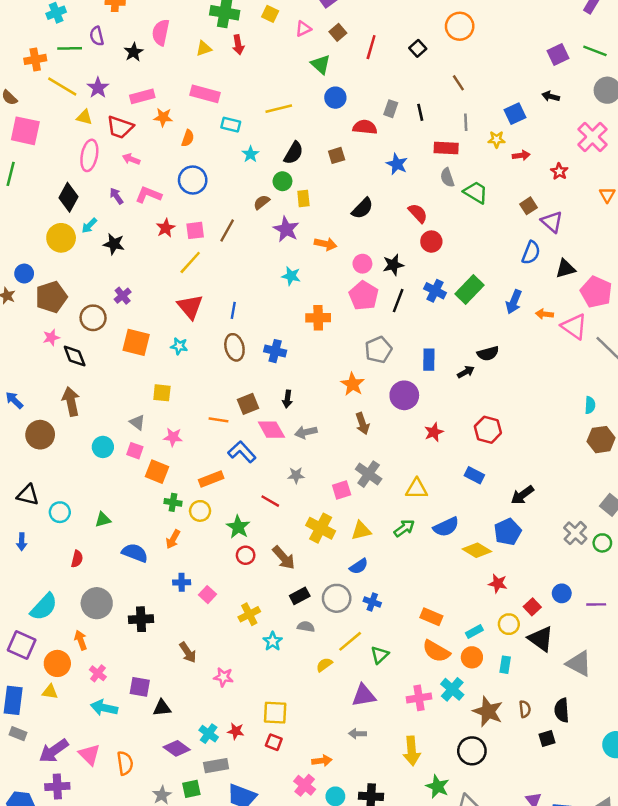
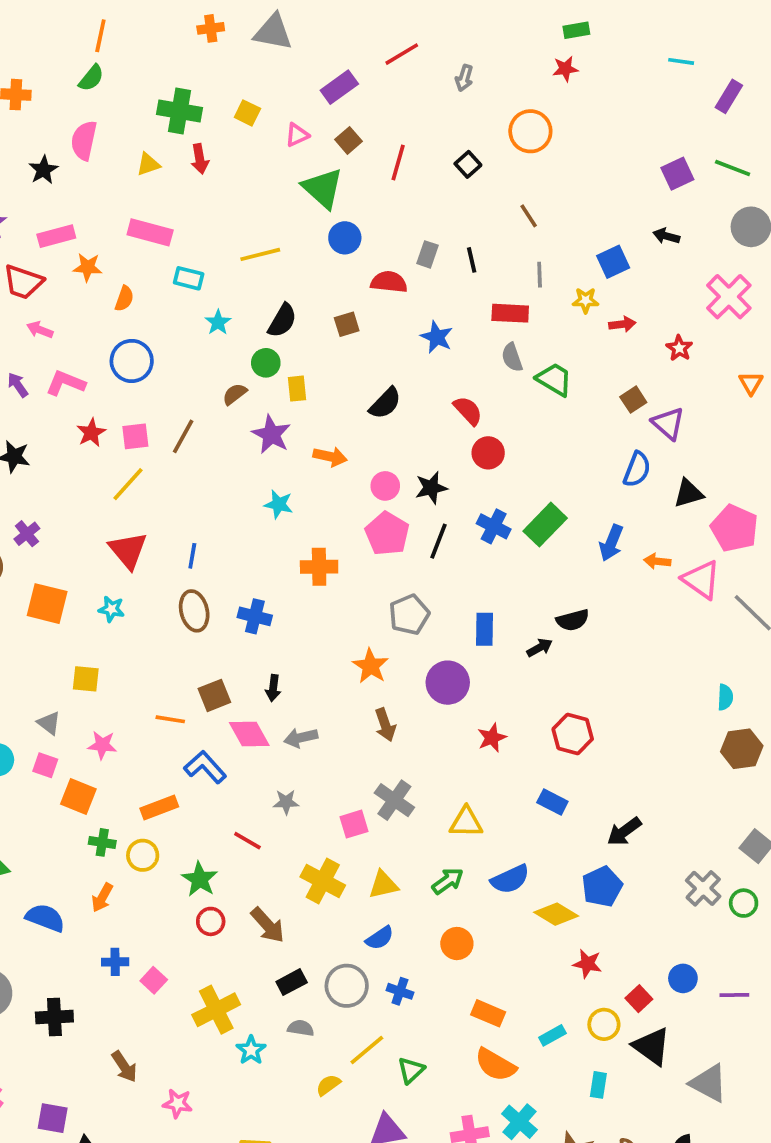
green triangle: (321, 64) -> (323, 188), size x1.4
yellow cross: (249, 614) -> (216, 1010), size x1.4
orange circle: (472, 657) -> (457, 944), moved

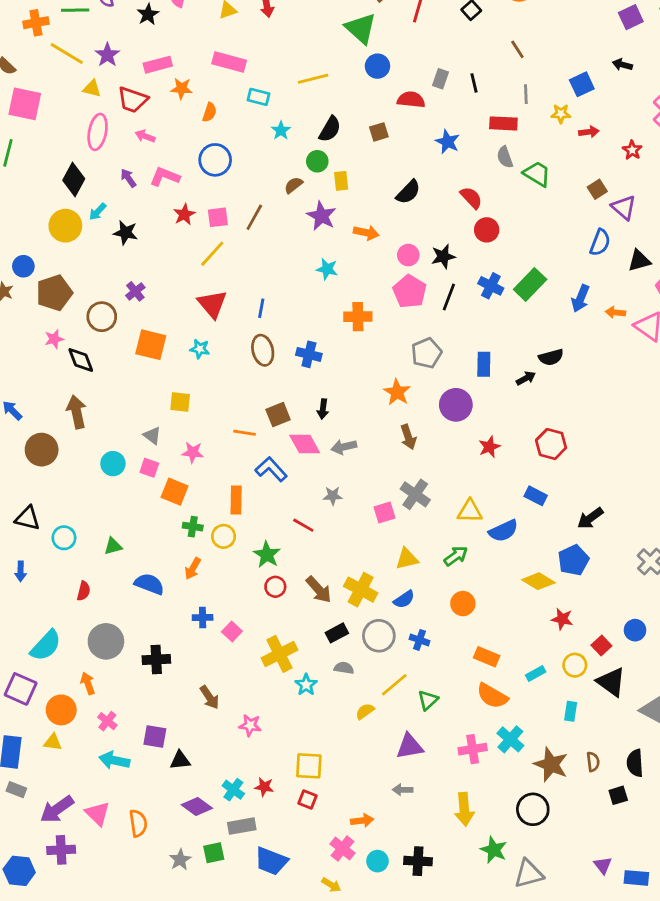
orange rectangle: (159, 808) -> (236, 500), turned -68
blue semicircle: (510, 879) -> (503, 531), moved
yellow cross: (323, 881) -> (361, 590), moved

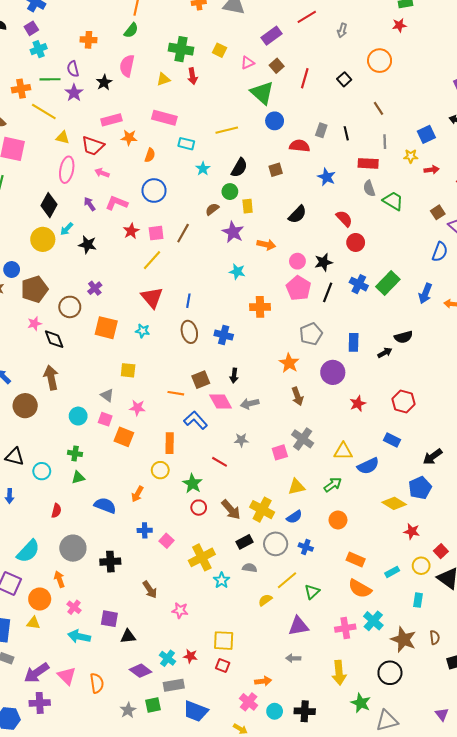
purple star: (107, 55) -> (74, 93), moved
green cross: (193, 527) -> (75, 453), moved

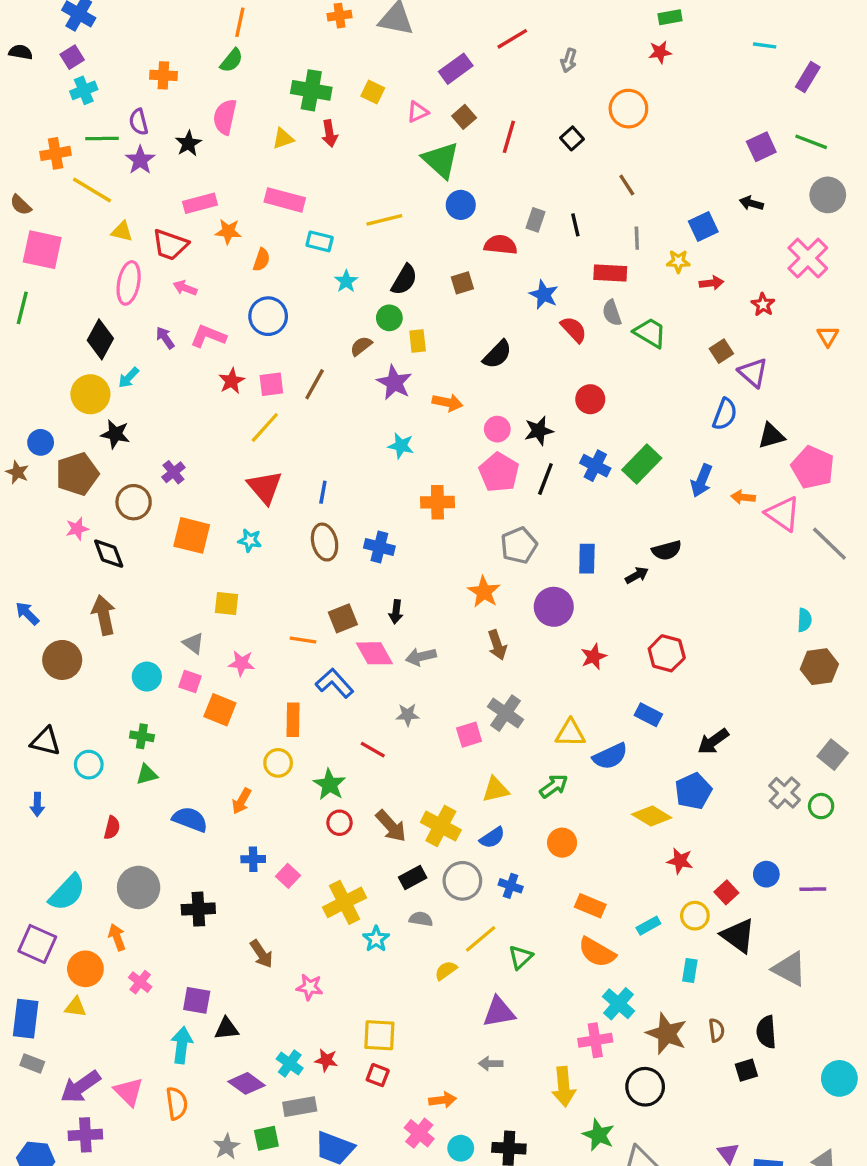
red semicircle: (344, 219) -> (574, 329), moved
black star: (87, 245) -> (115, 434), moved
pink cross: (345, 628) -> (595, 1040), moved
cyan arrow: (79, 636) -> (182, 1045), moved, turned 85

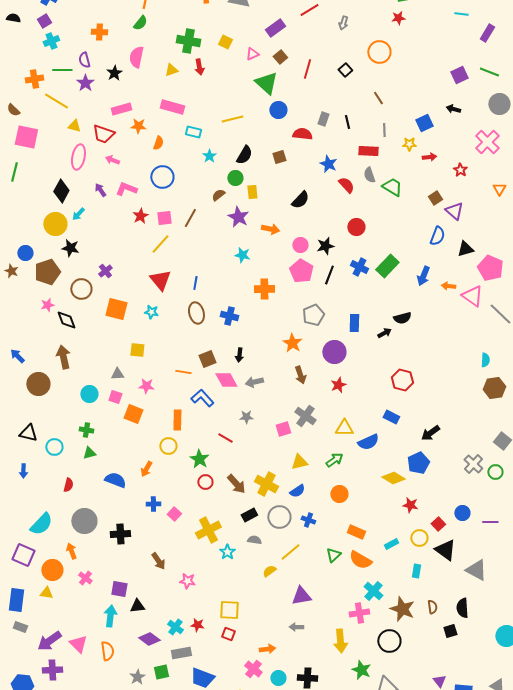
gray triangle: (193, 643) -> (117, 374), turned -40
red star: (594, 657) -> (338, 385), moved
green triangle: (521, 957) -> (333, 555), moved

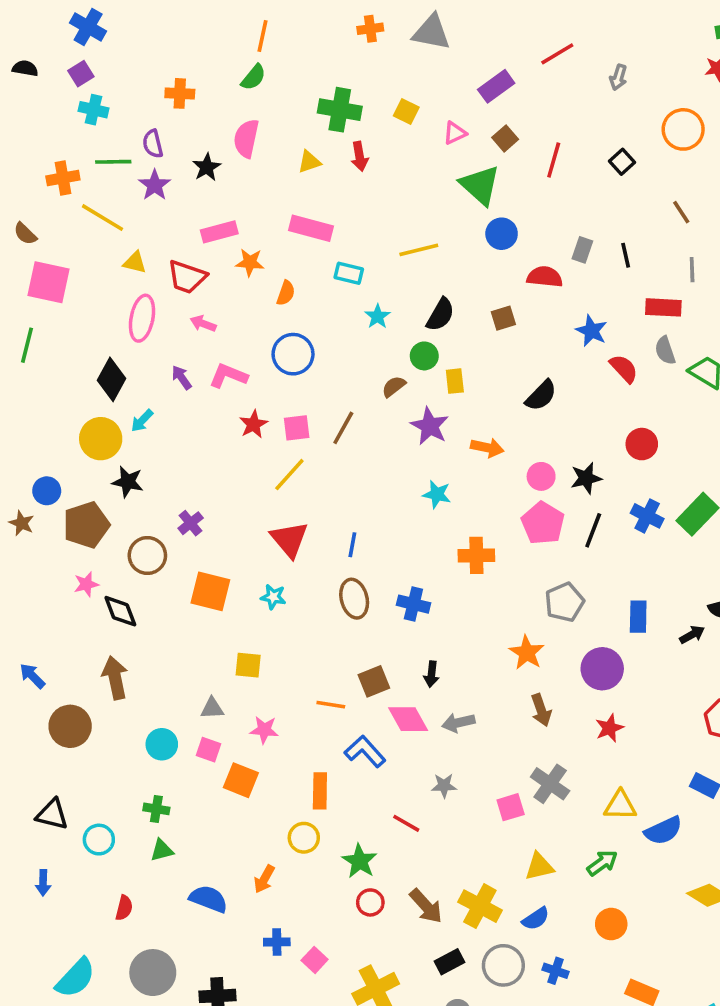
cyan cross: (51, 41) -> (93, 110), turned 35

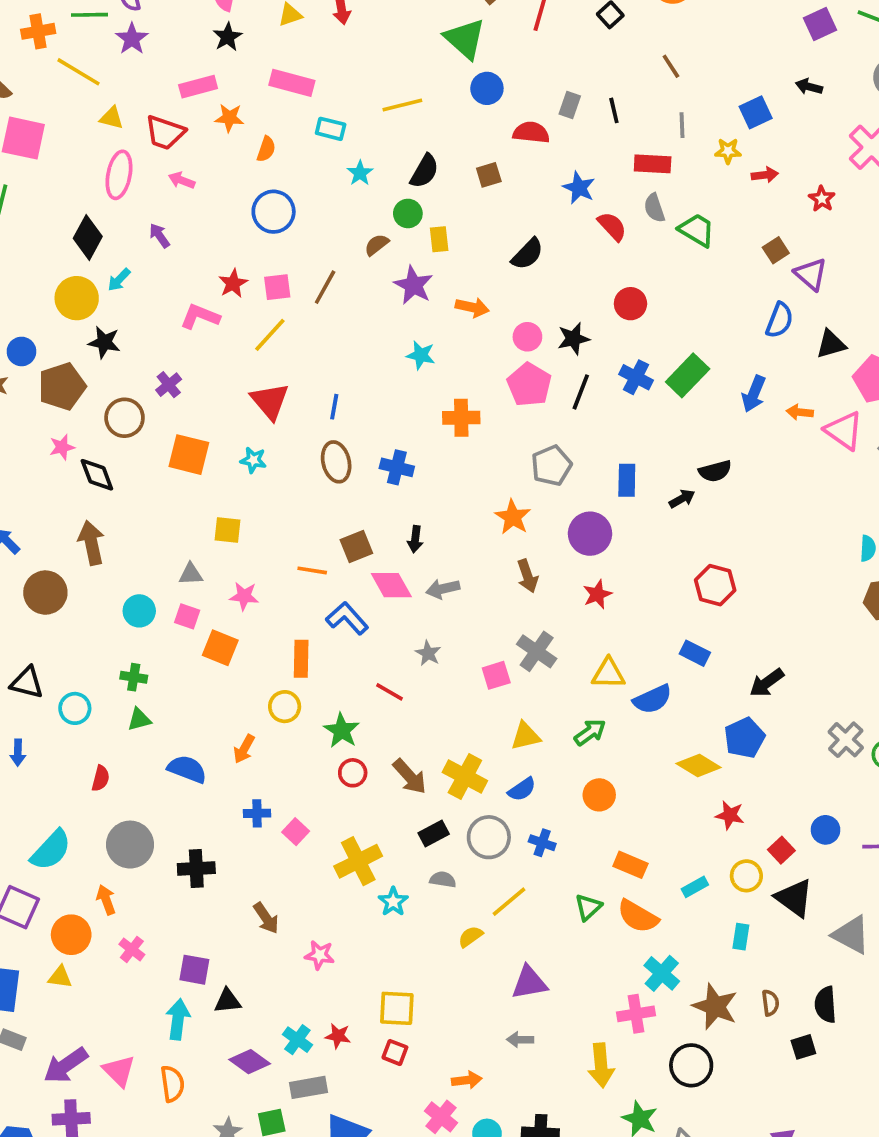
black star: (207, 167) -> (228, 37), moved
pink L-shape: (228, 376) -> (200, 317), moved
gray star: (444, 786) -> (428, 653), turned 30

